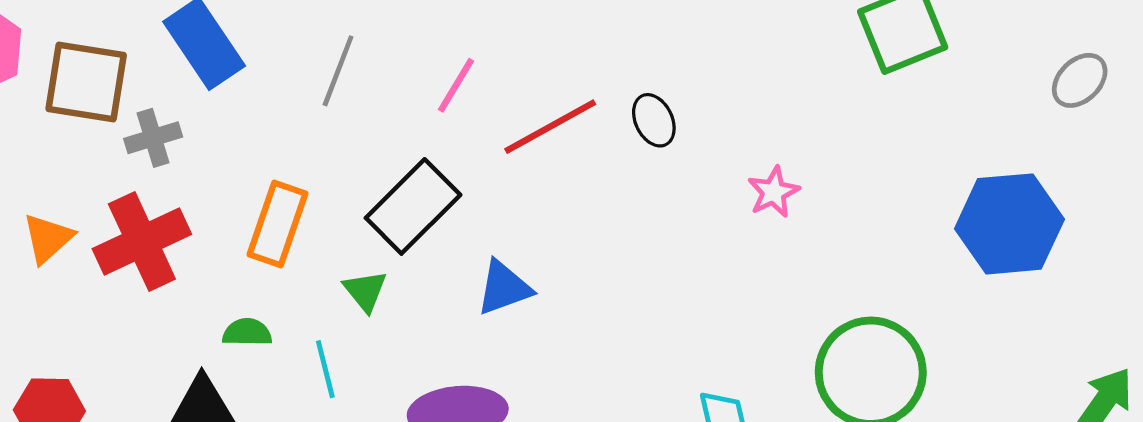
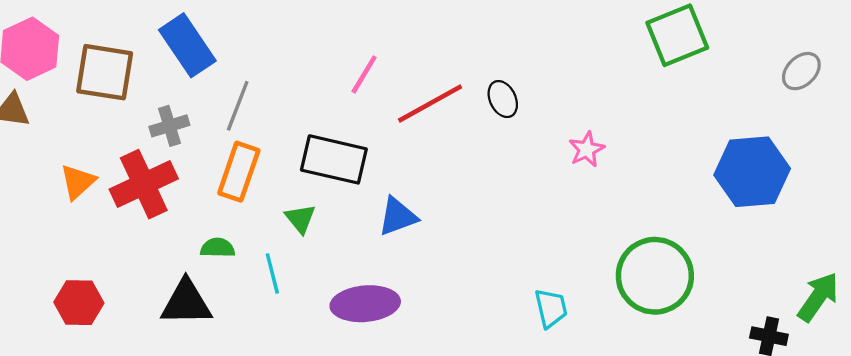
gray line: (338, 71) -> (238, 106), moved
gray cross: (153, 138) -> (169, 126), moved
black rectangle: (413, 206) -> (334, 159), turned 58

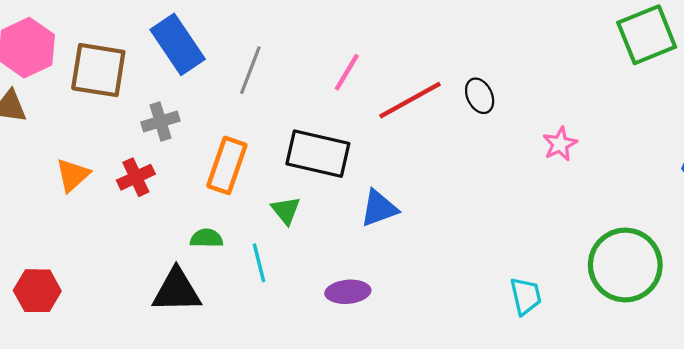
gray line: (238, 106) -> (250, 70), moved
red cross: (144, 184) -> (136, 177), size x0.6
red hexagon: (79, 303) -> (37, 291), moved
purple ellipse: (365, 304) -> (348, 292), size x0.7

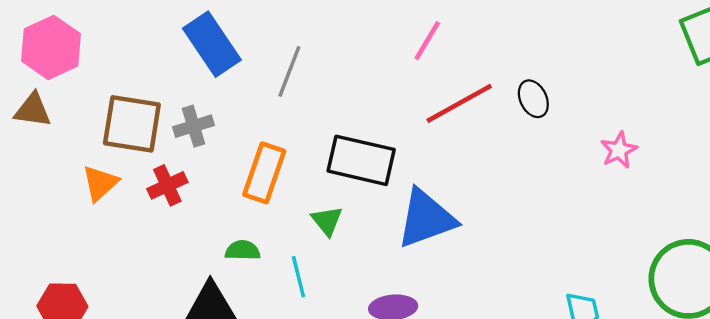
brown square: (98, 70) -> (132, 124), moved
pink line: (347, 72) -> (427, 41), moved
blue triangle: (379, 208) -> (426, 218), size x1.5

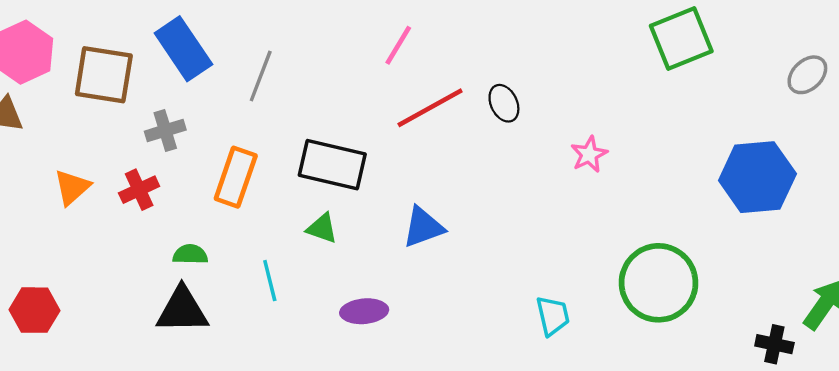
brown square: (132, 124) -> (104, 75), moved
blue triangle: (426, 218) -> (423, 227), moved, size x0.7
green triangle: (327, 221) -> (322, 228), moved, turned -32
green semicircle: (243, 250) -> (190, 254), moved

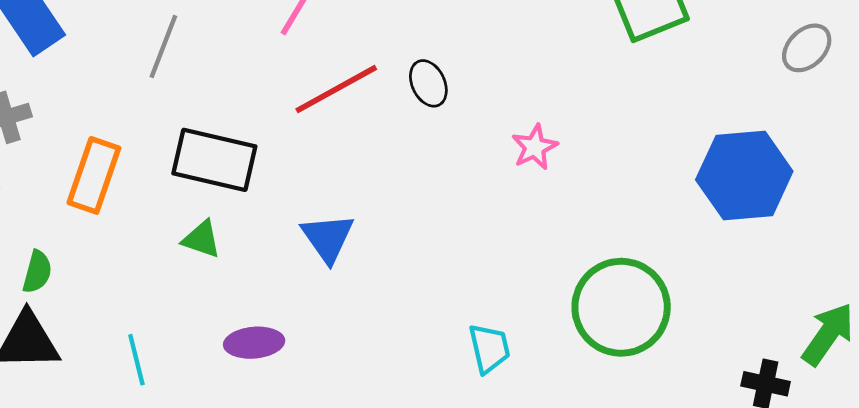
gray line: (261, 76) -> (163, 47), moved
blue triangle: (423, 227) -> (328, 238), turned -45
green semicircle: (190, 254) -> (37, 272), turned 104
cyan line: (270, 281) -> (136, 360), moved

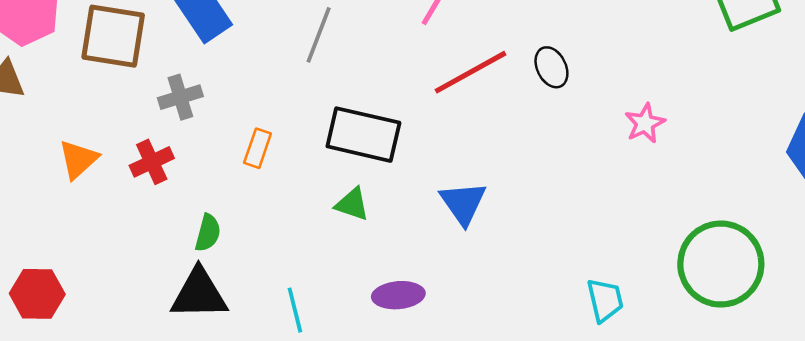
orange rectangle: (94, 175) -> (258, 148), size x0.6

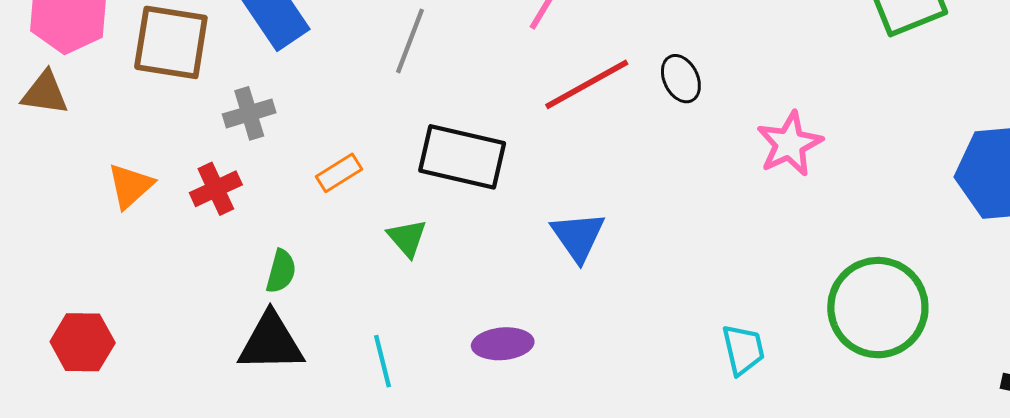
pink star: (645, 123) -> (790, 144), size x1.4
orange rectangle: (258, 148) -> (339, 173), turned 39
green triangle: (352, 204) -> (407, 238), moved, turned 30

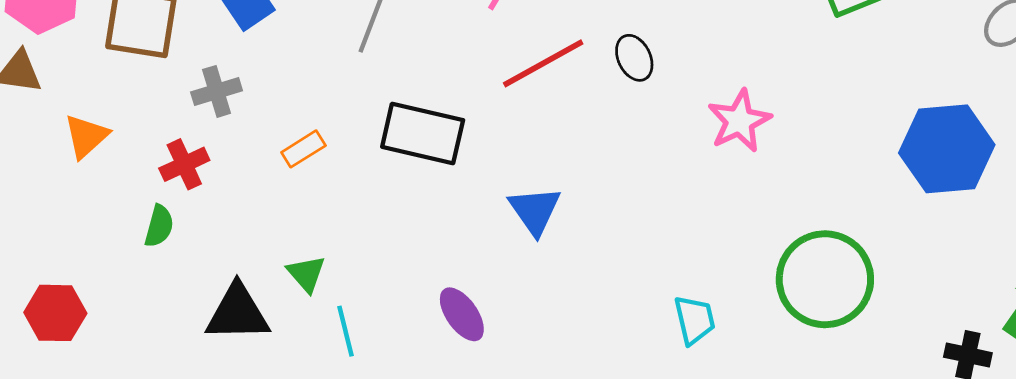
orange triangle: (130, 186) -> (86, 136), moved
green triangle: (407, 238) -> (306, 274), moved
green semicircle: (281, 271) -> (159, 226), moved
purple ellipse: (503, 344) -> (462, 314), turned 60

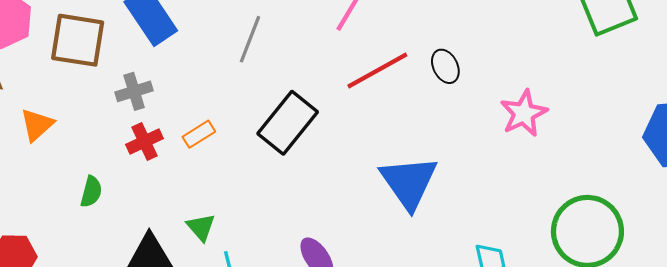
black rectangle: (423, 133) -> (288, 123), turned -64
red cross: (184, 164) -> (144, 142), moved
blue triangle: (535, 211) -> (409, 182), moved, size x1.5

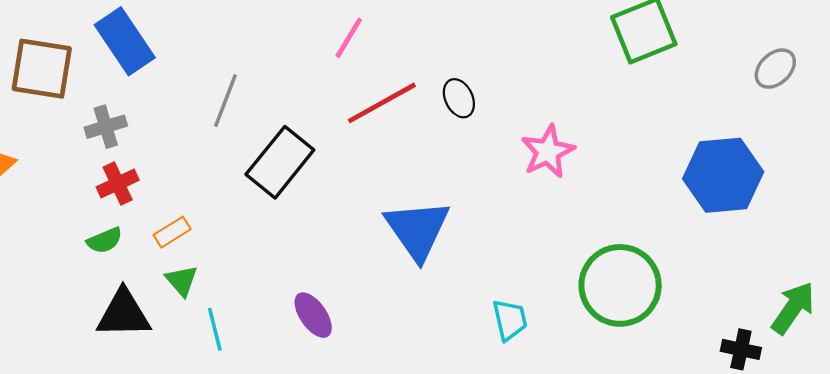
gray line: (250, 39) -> (225, 101), moved
orange rectangle: (199, 134) -> (172, 232), moved
green semicircle: (91, 192) -> (105, 240), moved, turned 52

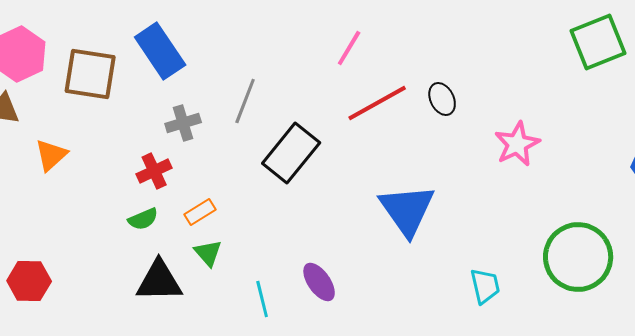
gray cross: (106, 127) -> (183, 123), moved
cyan line: (215, 329) -> (262, 299), moved

